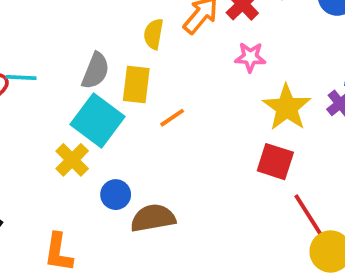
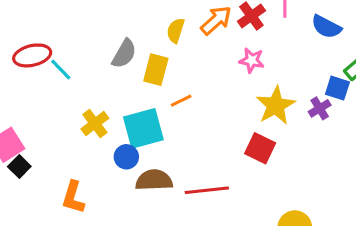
cyan line: (21, 77) -> (61, 69), moved, turned 35
cyan square: (97, 121) -> (143, 128), moved, turned 30
red line: (310, 218) -> (207, 190), moved, turned -72

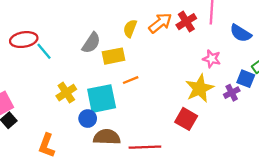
pink star: (252, 60) -> (212, 59), moved
yellow rectangle: (156, 70) -> (114, 56), turned 60

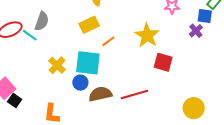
gray semicircle: (91, 43) -> (42, 21), moved
yellow star: (200, 88) -> (147, 35), moved
cyan square: (102, 99) -> (88, 63), turned 32

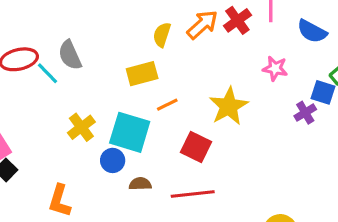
gray semicircle: (42, 21) -> (70, 55), turned 126
red square: (163, 62) -> (196, 147), moved
brown semicircle: (100, 94) -> (140, 184), size x0.6

